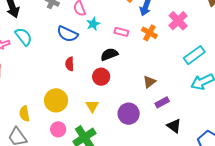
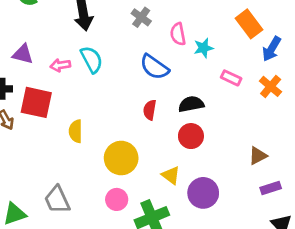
cyan star: (93, 24) -> (204, 48), moved
black semicircle: (109, 54) -> (191, 104), moved
yellow triangle: (92, 106) -> (171, 175), turned -32
yellow semicircle: (24, 114) -> (76, 131), moved
purple circle: (129, 114) -> (203, 193), moved

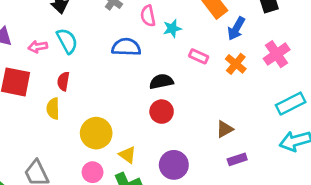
blue semicircle: (154, 67) -> (126, 47), turned 148
red semicircle: (150, 110) -> (63, 81), moved
yellow triangle: (171, 175) -> (127, 155), moved

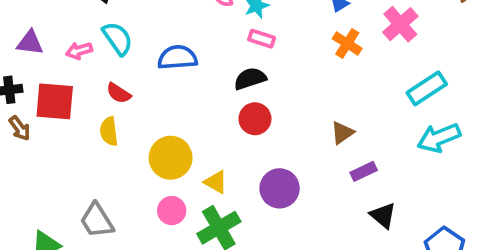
blue semicircle: (126, 47) -> (177, 58), moved
pink rectangle: (199, 56) -> (262, 39), moved
red semicircle: (63, 81) -> (119, 93), turned -60

